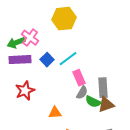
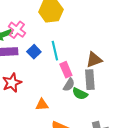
cyan line: (68, 59) -> (55, 51), turned -66
brown triangle: (106, 105) -> (94, 60), moved

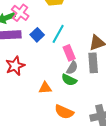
cyan line: (55, 51) -> (58, 34), turned 42
green semicircle: (80, 94) -> (69, 80), moved

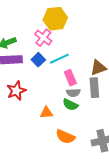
pink cross: (20, 13) -> (43, 38), moved
cyan line: (58, 34) -> (59, 59), turned 36
gray semicircle: (72, 68) -> (73, 93), turned 56

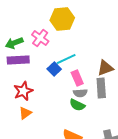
pink cross: (43, 38) -> (40, 38), moved
blue square: (38, 60) -> (54, 69), moved
orange triangle: (46, 113) -> (25, 113), moved, turned -32

